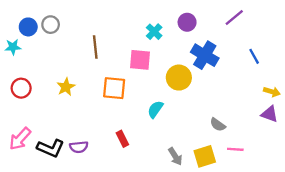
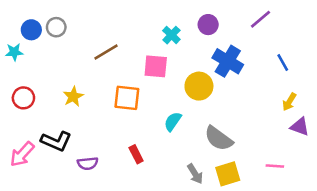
brown line: (95, 47) -> (106, 52), turned 65
yellow arrow: (272, 92) -> (289, 102), moved, turned 105
gray semicircle: (218, 125) -> (219, 138), moved, size x1.6
black L-shape: (51, 148) -> (56, 141), moved
pink line: (235, 149) -> (275, 166), moved

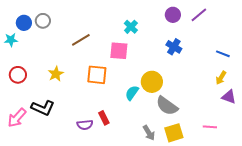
purple circle: (208, 25) -> (173, 15), moved
blue cross: (228, 61) -> (174, 47), size x0.7
blue line: (283, 63) -> (223, 54), moved, turned -40
yellow circle: (199, 86) -> (152, 82), moved
purple semicircle: (88, 163) -> (85, 125), moved

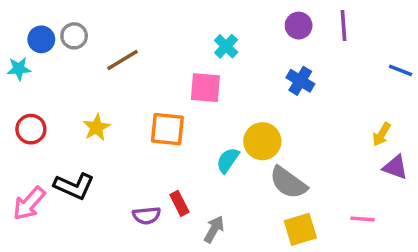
purple line: (199, 15) -> (343, 26), turned -54
brown line: (81, 40) -> (122, 60), moved
blue line: (223, 54) -> (400, 70), moved
gray arrow: (149, 133) -> (214, 229), moved, turned -119

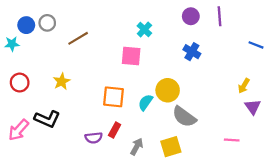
orange square: (167, 129) -> (113, 97), moved
purple triangle: (395, 167) -> (253, 107), turned 35
red rectangle: (179, 203) -> (115, 130), turned 56
yellow square: (300, 229) -> (171, 147), moved

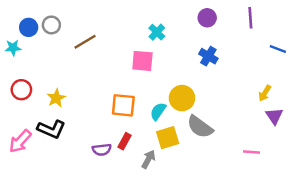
purple line: (220, 16) -> (250, 18), moved
yellow star: (62, 81) -> (56, 98), moved
yellow square: (171, 147) -> (168, 138), moved

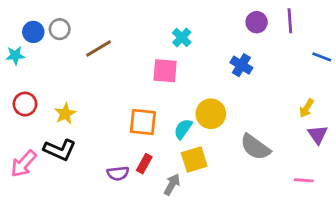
purple circle: (207, 18) -> (257, 22), moved
gray semicircle: (200, 127) -> (255, 147), moved
pink line: (252, 152) -> (304, 180), moved

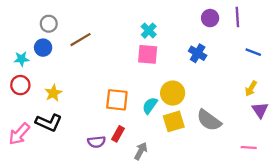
blue circle: (33, 32) -> (43, 48), moved
cyan star: (15, 55) -> (21, 59), moved
blue line: (322, 57) -> (253, 52), moved
pink square: (165, 71) -> (148, 54), moved
yellow square: (194, 160) -> (174, 121), moved

